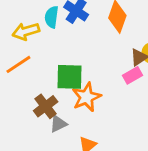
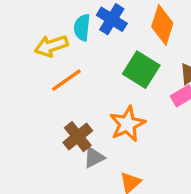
orange line: (18, 64) -> (66, 80), moved
green square: (69, 77) -> (141, 70), moved, turned 32

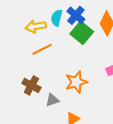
green square: (141, 70) -> (82, 33), moved
brown cross: (78, 137) -> (31, 85), moved, turned -30

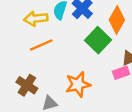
green square: (82, 33) -> (98, 40), moved

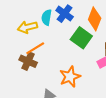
brown cross: (27, 85) -> (28, 61), moved

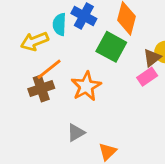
brown cross: (28, 61) -> (41, 89), turned -36
orange star: (70, 77) -> (86, 86), moved

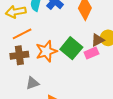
green square: (111, 47) -> (71, 48), moved
brown cross: (41, 89) -> (19, 55), moved

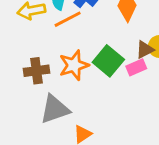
orange line: (22, 34) -> (68, 19), moved
gray triangle: (32, 83) -> (55, 109), size x1.6

